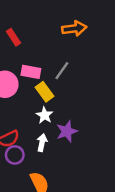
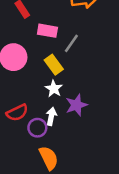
pink rectangle: (31, 72) -> (47, 31), moved
purple circle: (15, 155) -> (37, 128), moved

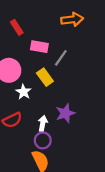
white star: (54, 89) -> (23, 92), moved
purple circle: (37, 128) -> (43, 140), moved

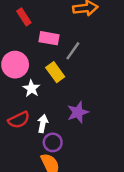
white arrow: (43, 123) -> (43, 124), moved

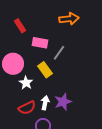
red semicircle: (19, 120) -> (27, 108), moved
white arrow: (43, 124) -> (45, 103), moved

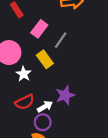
pink rectangle: (40, 43) -> (39, 29), turned -63
white arrow: (45, 103) -> (45, 107), moved, turned 48

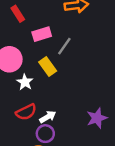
pink rectangle: (39, 29) -> (42, 34), turned 36
purple star: (65, 95) -> (97, 118), moved

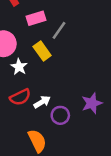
purple circle: (45, 134) -> (60, 115), moved

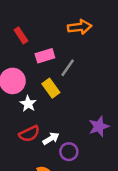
purple star: (92, 103) -> (99, 126), moved

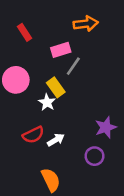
pink rectangle: (45, 56) -> (61, 50), moved
white star: (28, 104) -> (47, 102), moved
purple circle: (69, 152) -> (94, 156), moved

